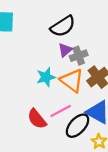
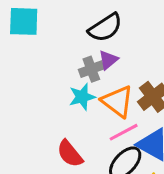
gray cross: (79, 56) -> (91, 69), moved
pink line: (61, 111) -> (124, 132), moved

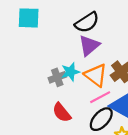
purple triangle: (108, 60) -> (89, 45), size x1.5
gray cross: (91, 69) -> (57, 77), moved

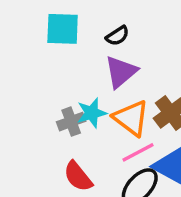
cyan square: (29, 18) -> (63, 29), moved
black semicircle: (87, 22) -> (117, 36), size x0.6

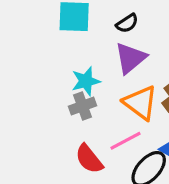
cyan star: (92, 113) -> (86, 81), moved
pink line: (138, 152) -> (125, 141), moved

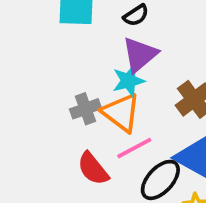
cyan star: (86, 81) -> (129, 81), moved
orange triangle: (140, 103) -> (121, 113), moved

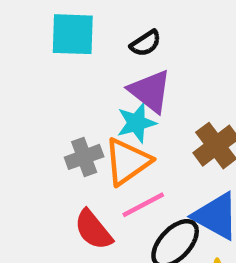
purple triangle: (140, 55) -> (150, 91), turned -42
orange triangle: (121, 113) -> (127, 162), turned 48

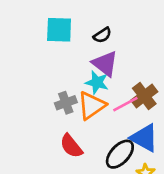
cyan star: (136, 123) -> (97, 82), turned 30
pink line: (143, 205) -> (125, 104), moved

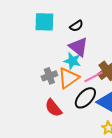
black ellipse: (120, 154) -> (85, 98), moved

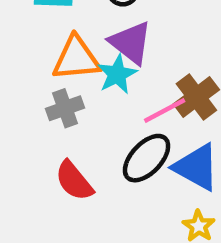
cyan star: (72, 61) -> (117, 74), turned 30
orange triangle: (68, 78) -> (76, 58), moved, turned 30

